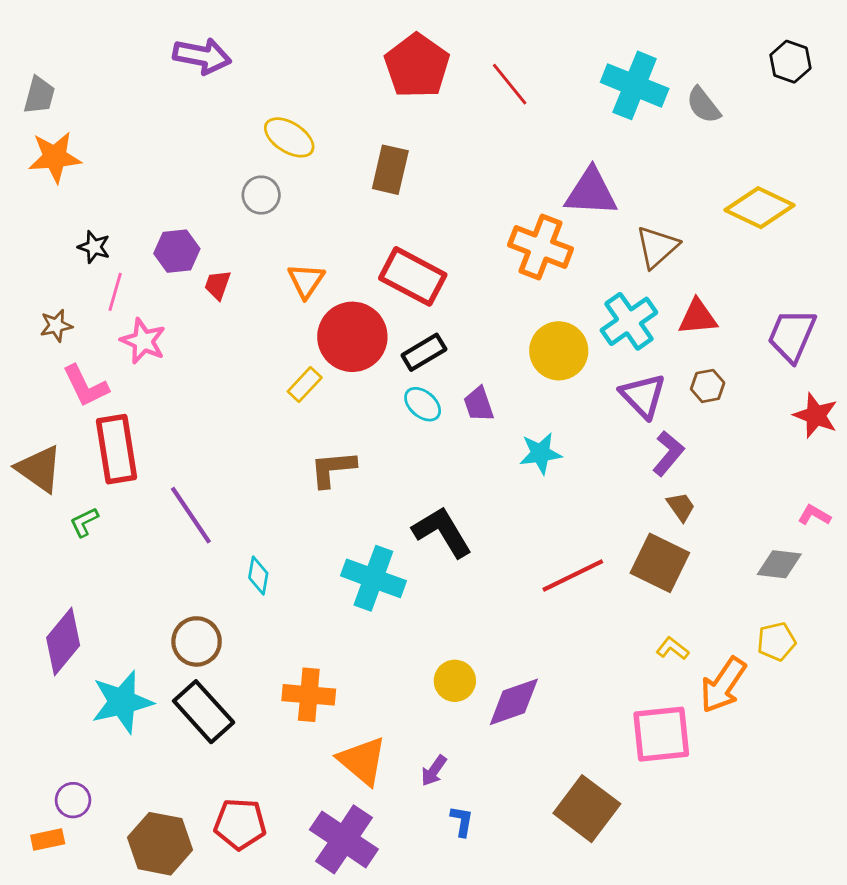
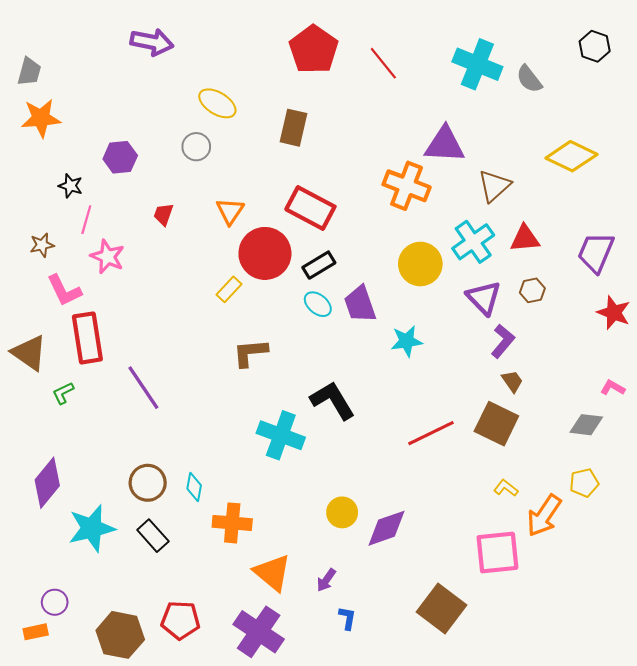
purple hexagon: (177, 251) -> (120, 157), moved
purple trapezoid: (479, 404) -> (360, 304), size x1.4
cyan diamond: (258, 575) -> (194, 487), moved
black rectangle: (204, 712) -> (153, 536), size x0.7

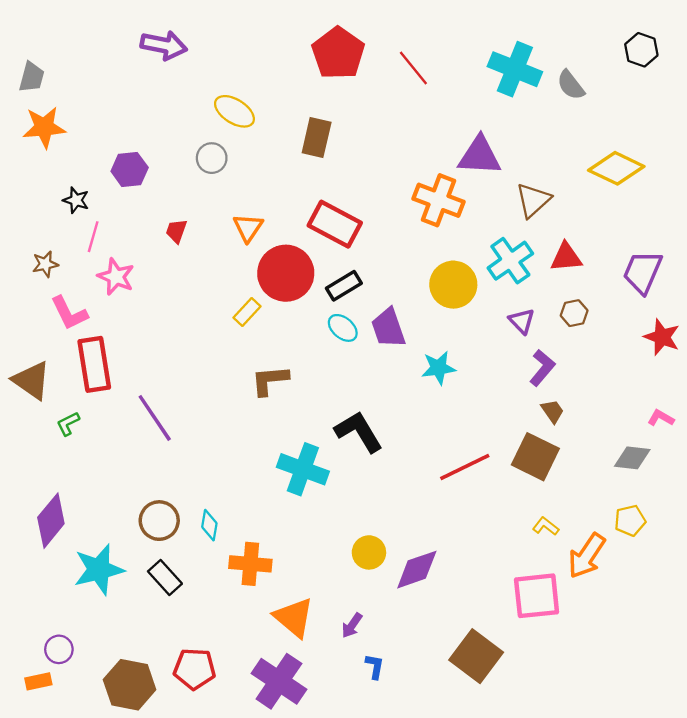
purple triangle: (484, 298) -> (522, 321), size x0.7

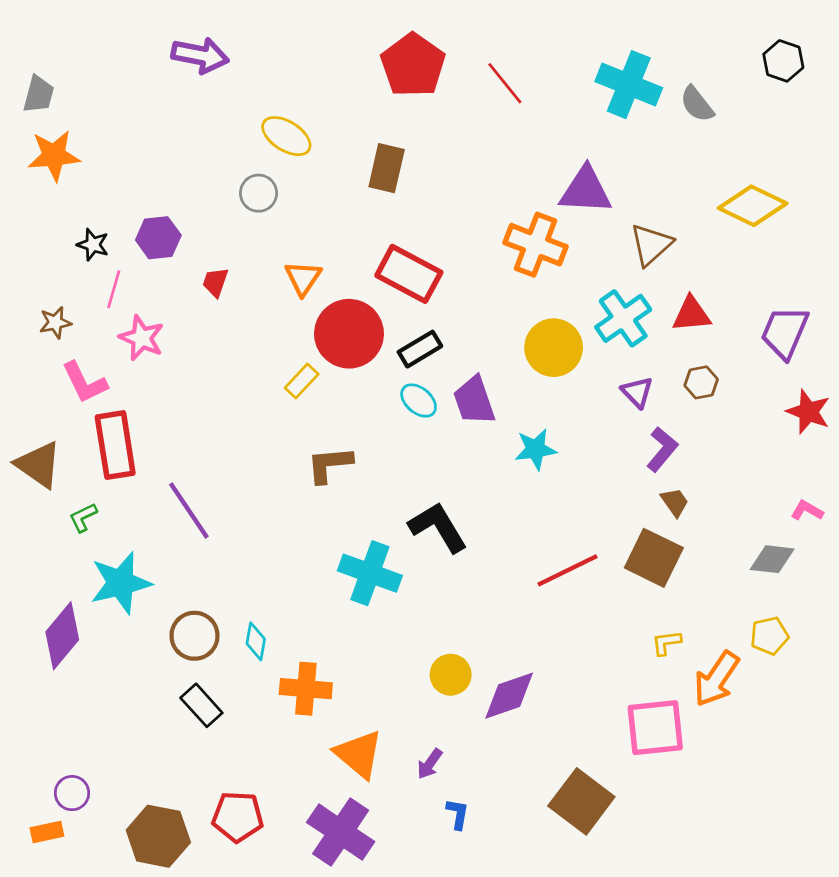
purple hexagon: (130, 169) -> (158, 238), moved
yellow L-shape: (546, 526) -> (666, 643), turned -45
cyan star: (99, 570) -> (121, 583), moved

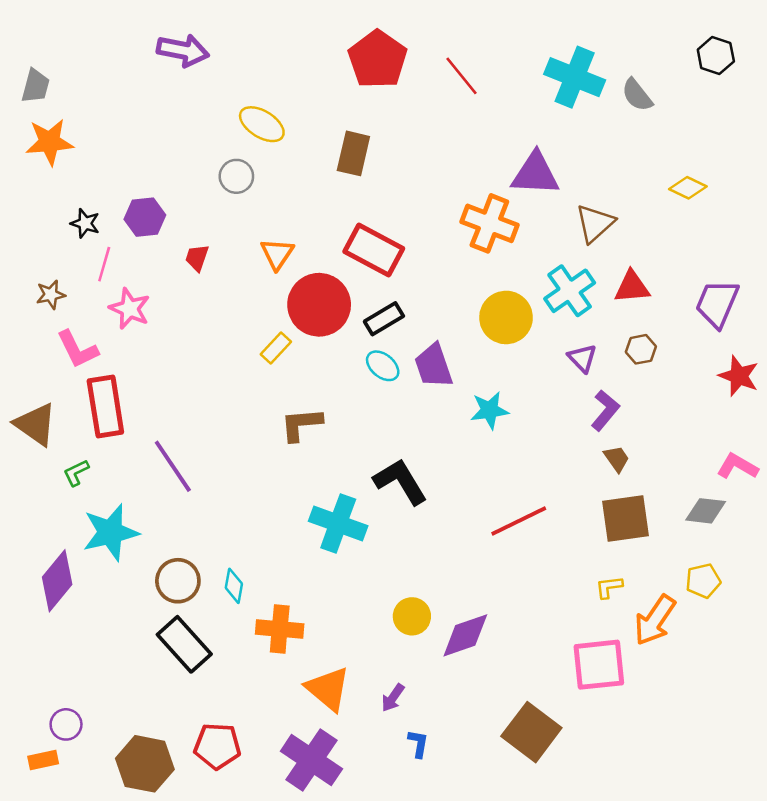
yellow diamond: (753, 206) -> (688, 188), size x0.6
pink L-shape: (807, 510) -> (737, 466), size x1.4
brown square: (654, 558) -> (626, 518), moved, turned -34
black rectangle: (201, 705) -> (184, 644), size x1.4

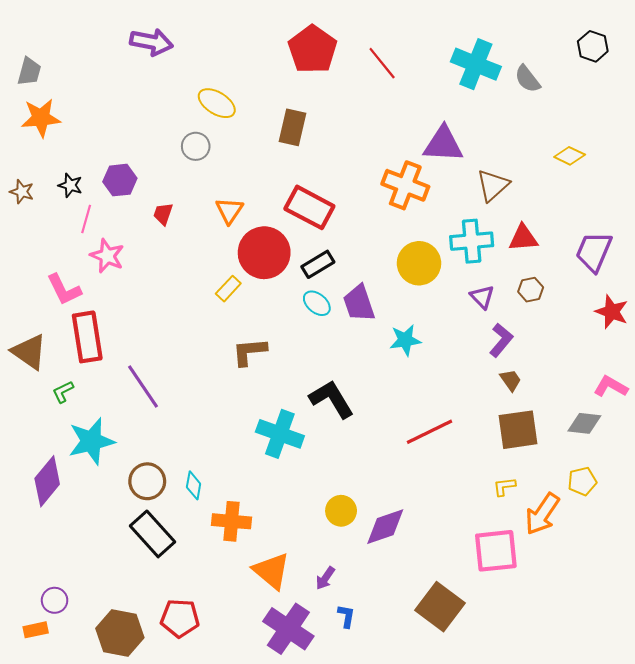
cyan cross: (570, 291) -> (472, 241), turned 30
brown star: (51, 295) -> (22, 192), moved, turned 30
purple cross: (311, 760) -> (288, 629), moved

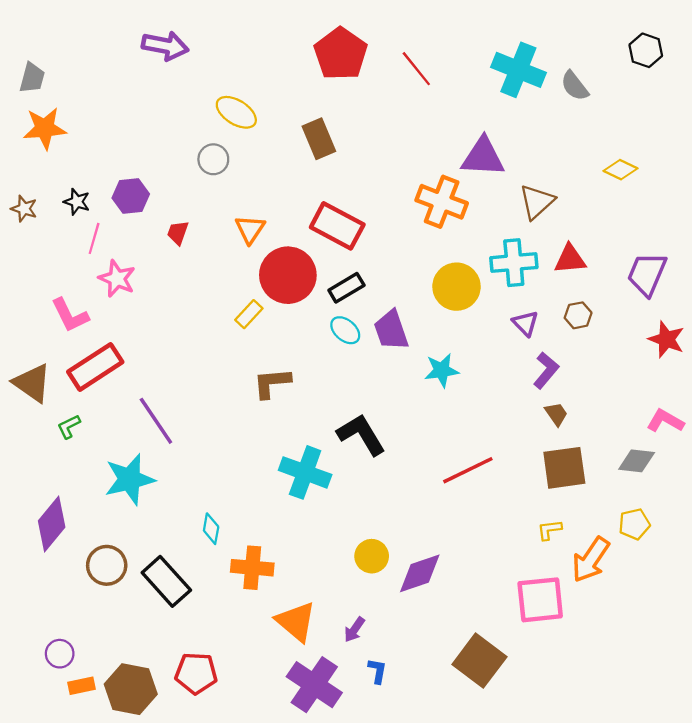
brown rectangle: (293, 127) -> (319, 139), turned -36
red rectangle: (87, 337) -> (95, 367), turned 66
cyan star: (91, 441) -> (130, 479), moved
brown circle: (147, 481) -> (107, 565), moved
orange rectangle: (36, 630) -> (81, 686), moved

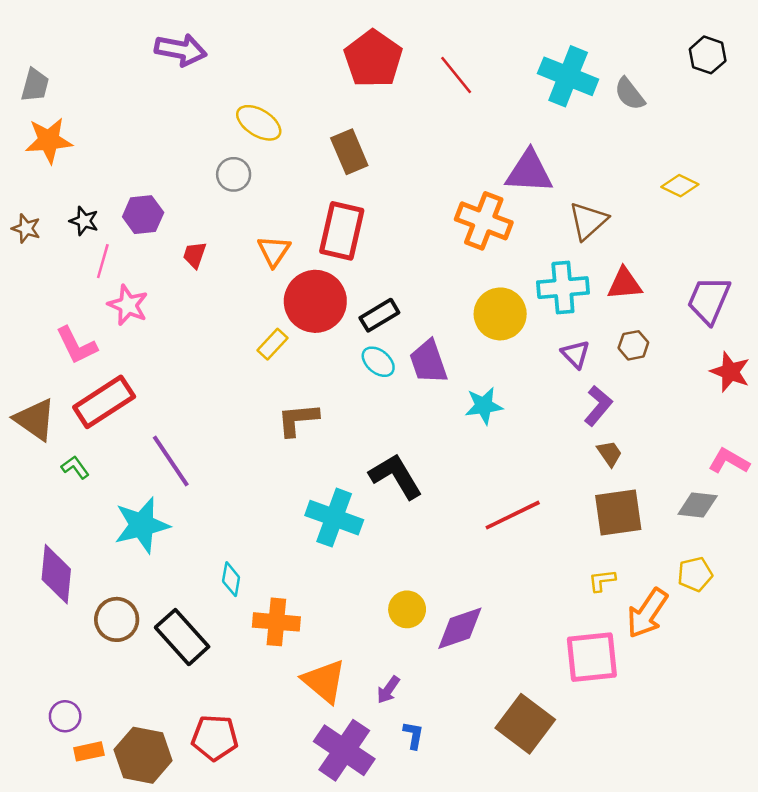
red rectangle: (337, 226) -> (342, 231), moved, turned 75
green L-shape: (69, 427) -> (75, 467), turned 80
purple diamond: (52, 524) -> (56, 574), turned -34

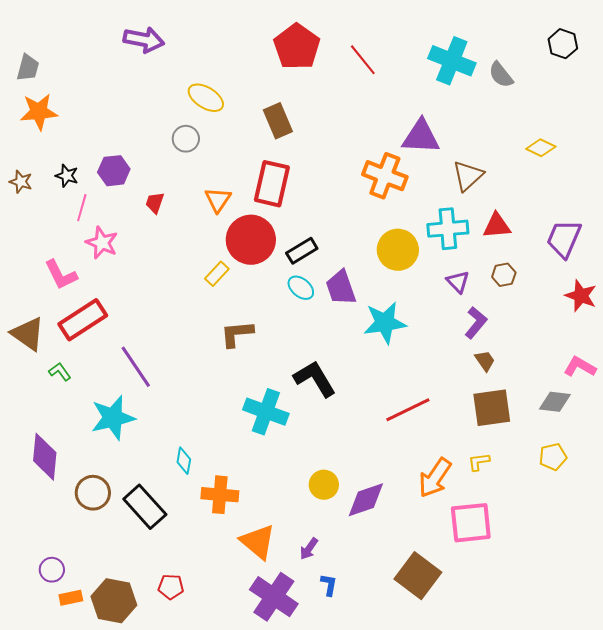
cyan star: (484, 406) -> (385, 323), size x1.4
orange arrow: (647, 613) -> (435, 478), moved
red pentagon: (215, 738) -> (171, 587), size x0.7

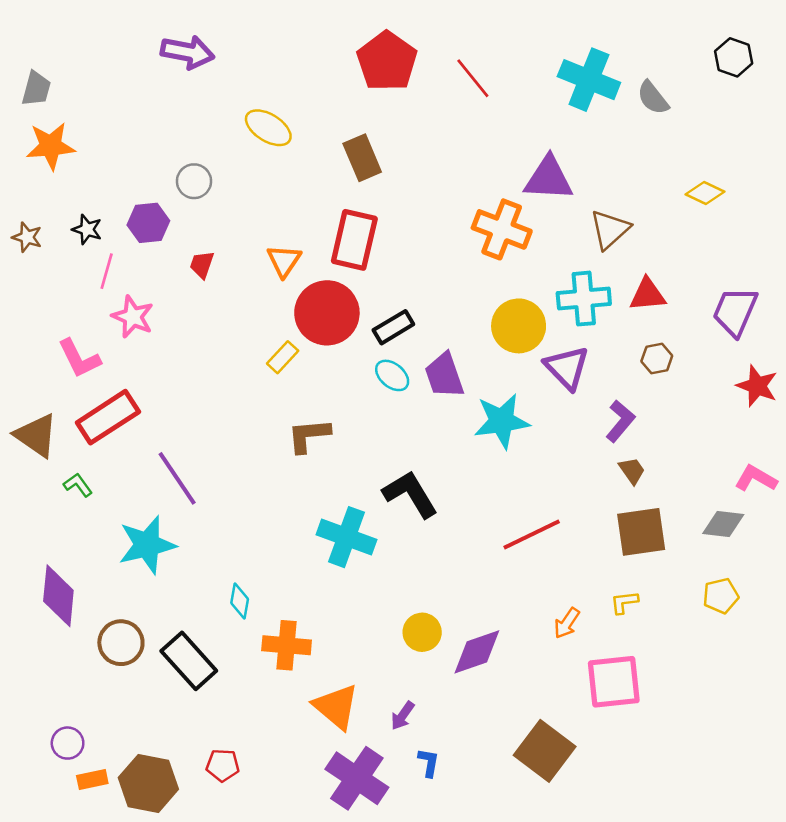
gray circle: (186, 139) -> (194, 181), moved
purple triangle: (458, 282) -> (567, 368), moved, size x1.5
orange arrow: (435, 478) -> (567, 623), size x0.6

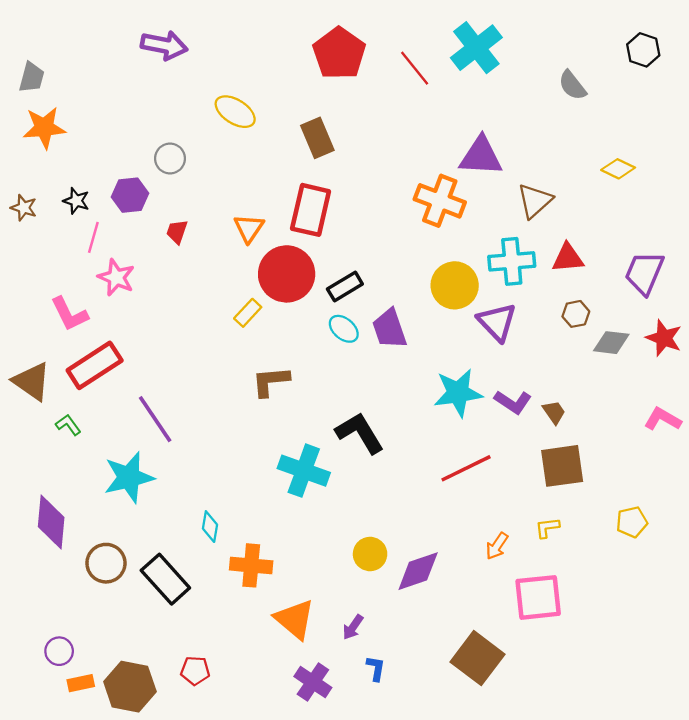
cyan cross: (589, 80) -> (476, 48), moved, turned 30
cyan star: (502, 421) -> (458, 393), moved
purple L-shape: (620, 421) -> (513, 402), moved, turned 84
gray diamond: (723, 524) -> (611, 343), moved
purple cross: (357, 778) -> (313, 682), size x0.7

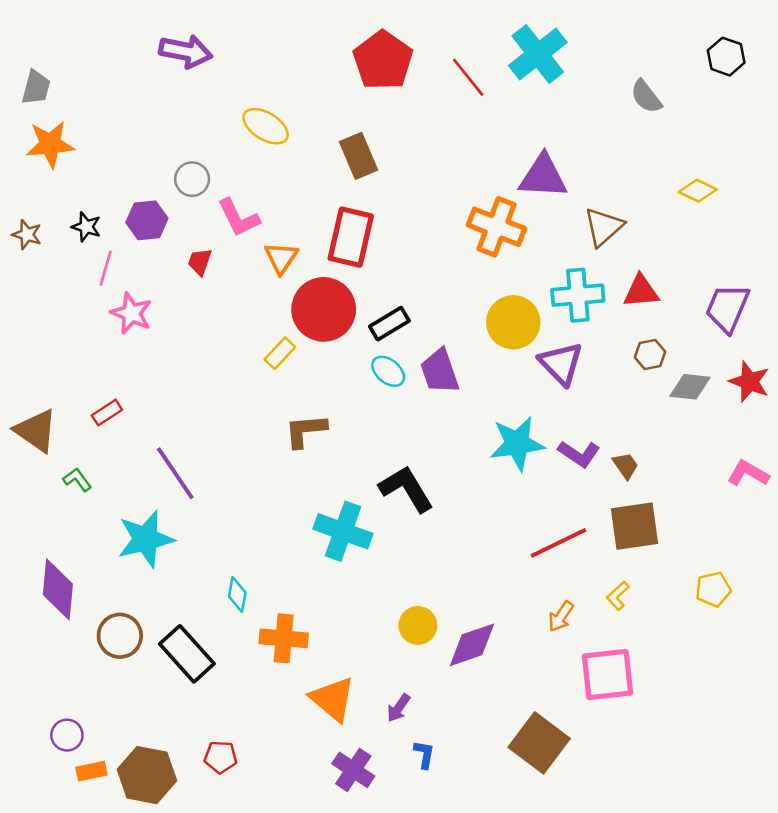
pink L-shape: (69, 314) -> (239, 218), moved
red rectangle: (95, 365) -> (107, 413), size x0.5
red line: (466, 468) -> (558, 543), moved
yellow L-shape: (547, 528) -> (618, 596), turned -35

